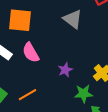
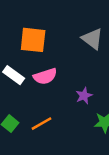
pink semicircle: (31, 53) -> (45, 76), turned -78

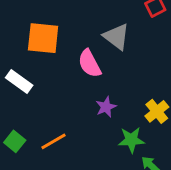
pink semicircle: (45, 76) -> (89, 64), moved, turned 80

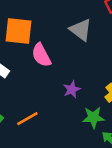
pink semicircle: (89, 64) -> (41, 55), moved

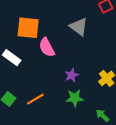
green star: (93, 117) -> (75, 98), moved

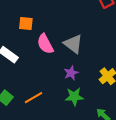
gray triangle: (79, 27) -> (73, 44), moved
orange square: (28, 28) -> (26, 23), size x0.6

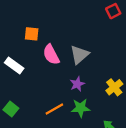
gray triangle: (73, 44) -> (79, 55), turned 42
orange line: (33, 98) -> (54, 109), moved

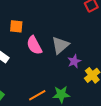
purple star: (77, 84) -> (74, 61), moved

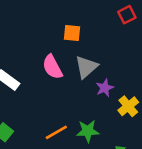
orange square: (16, 26) -> (72, 33), moved

